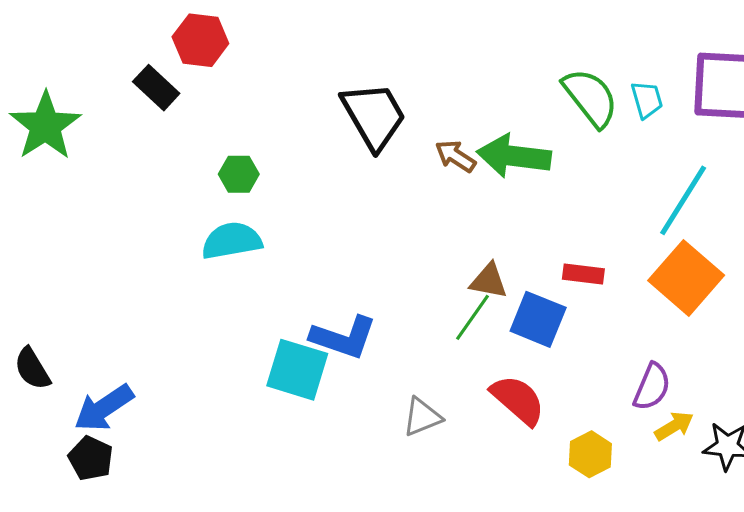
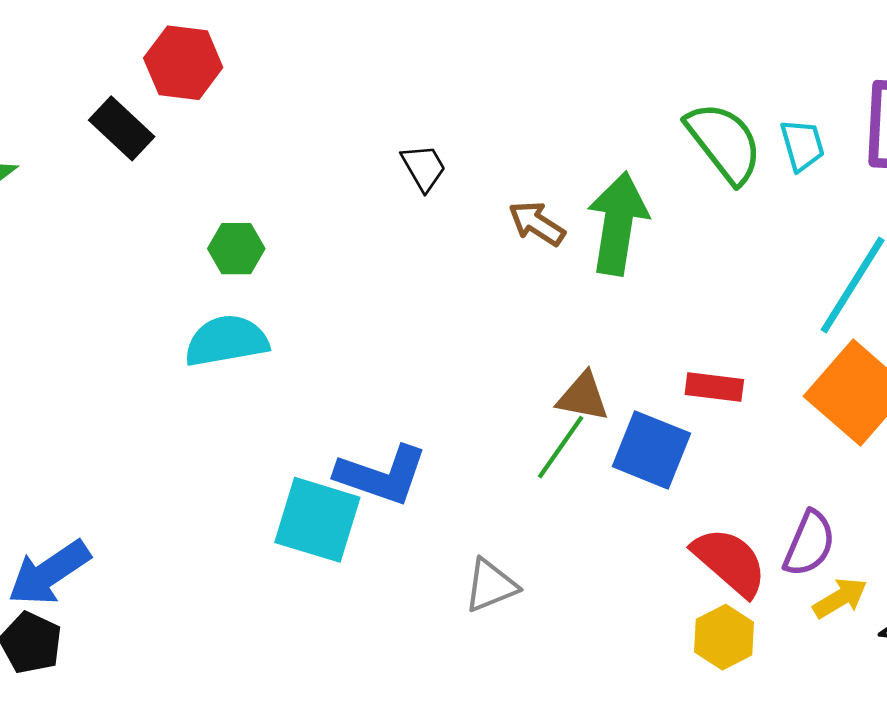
black trapezoid: (374, 116) -> (424, 168), size x0.5
green arrow: (514, 156) -> (618, 223), turned 92
red semicircle: (518, 400) -> (730, 562), moved

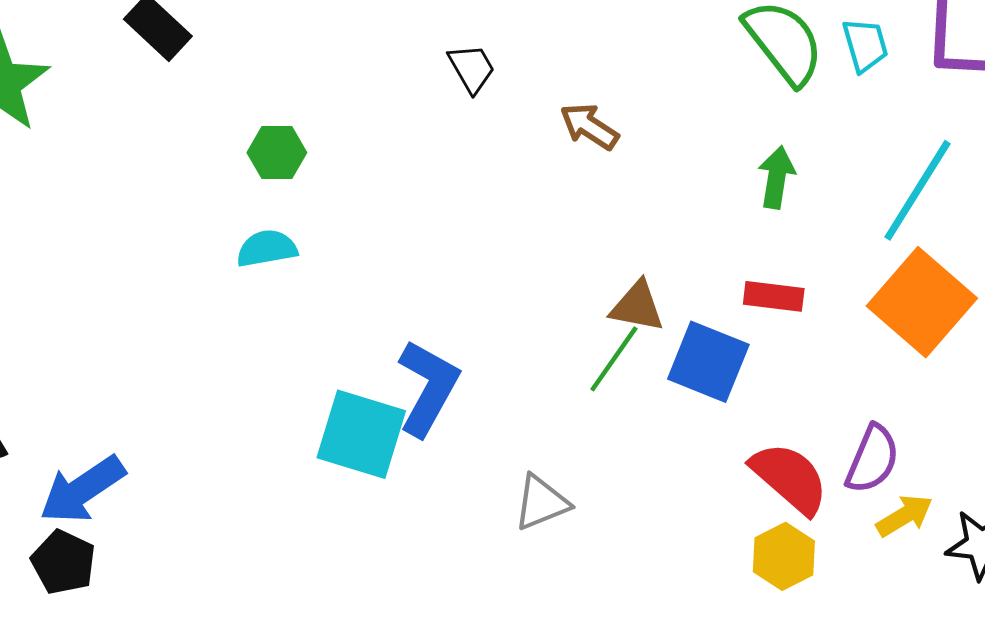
green arrow: (618, 223) -> (777, 177), moved, size x0.6
cyan semicircle: (227, 341) -> (267, 248), size x0.7
blue L-shape: (382, 475) -> (428, 388), turned -80

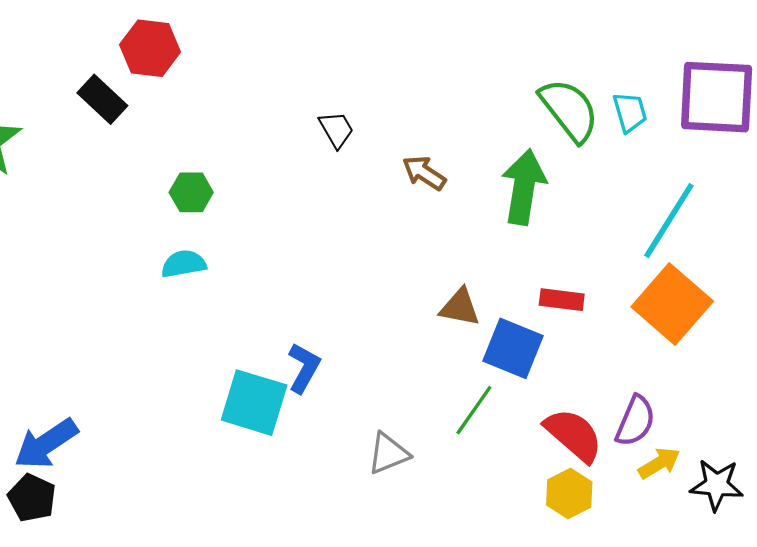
green arrow: (777, 177) -> (524, 187), moved, size x1.6
green line: (614, 359) -> (474, 410), moved
blue L-shape: (428, 388) -> (304, 368), size x0.7

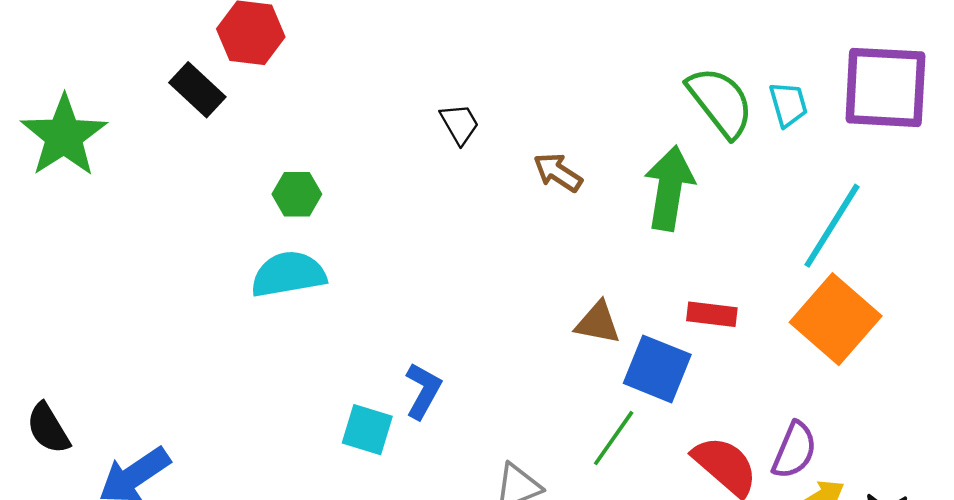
cyan semicircle: (184, 264) -> (288, 274), size x1.5
cyan square: (254, 403) -> (367, 430), size x0.7

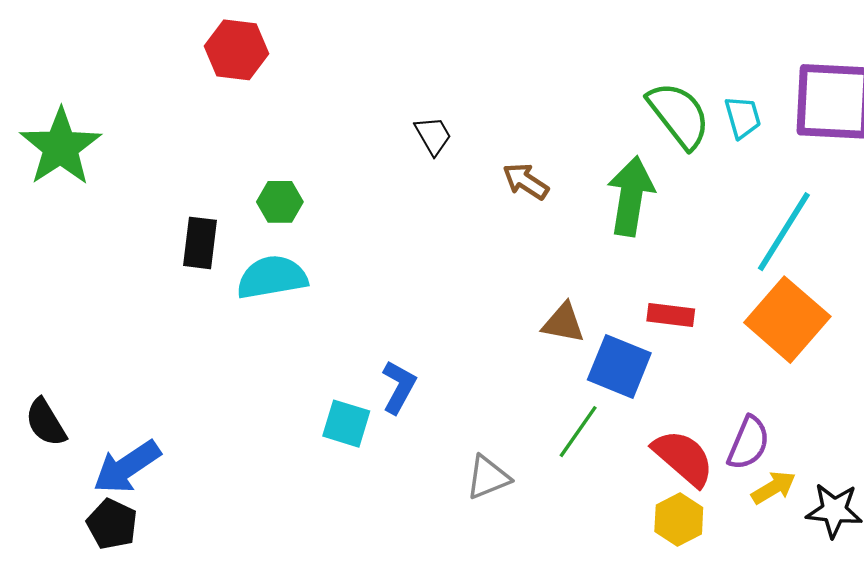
black rectangle: (197, 90) -> (200, 243), moved, turned 54

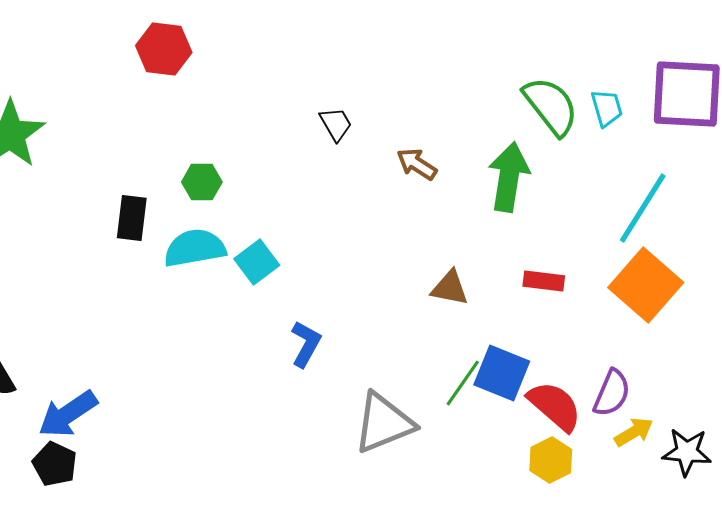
blue square: (619, 366) -> (502, 373), moved
cyan square: (346, 424) -> (257, 262), moved, turned 36
gray triangle: (488, 477) -> (384, 423), size x1.6

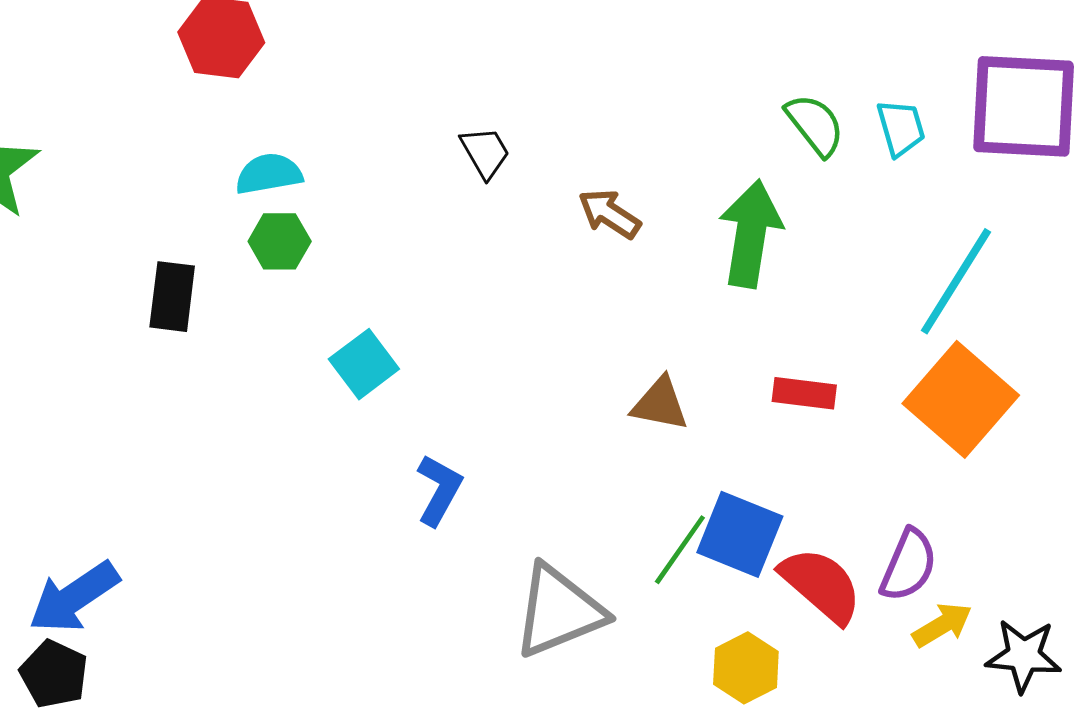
green semicircle: (551, 106) -> (815, 125), size x0.7
cyan semicircle: (195, 248) -> (269, 174), moved, size x0.7
yellow hexagon: (551, 460) -> (746, 668), moved

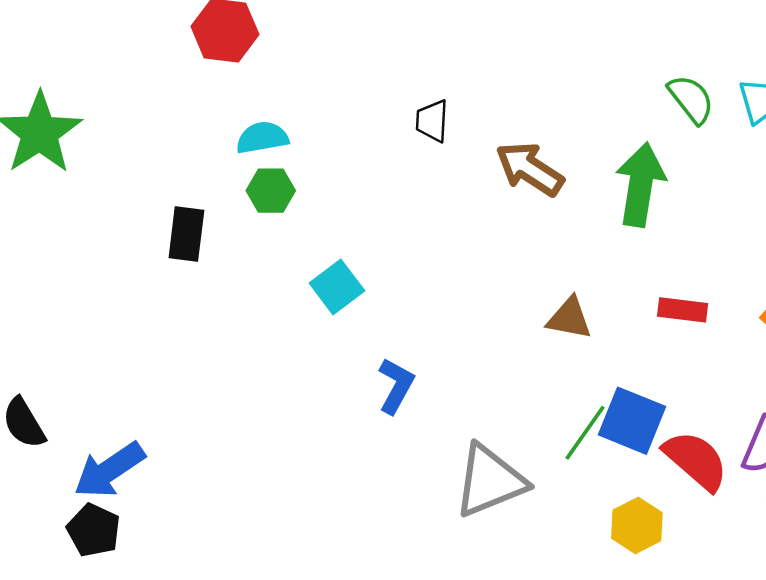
black trapezoid: (485, 152) -> (432, 121), turned -147
brown arrow: (609, 214) -> (530, 169), size x1.4

